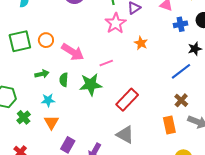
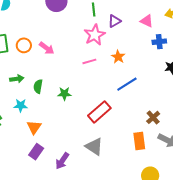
pink arrow: (73, 52) -> (47, 48), moved, size x0.7
pink line: (106, 63) -> (89, 61), moved
blue line: (181, 71) -> (127, 84), moved
green star: (91, 85) -> (64, 94), size x0.6
orange triangle: (51, 122) -> (34, 127), moved

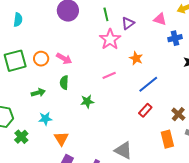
pink line: (89, 61) -> (109, 75), moved
green semicircle: (38, 86) -> (64, 83), moved
red rectangle: (99, 112) -> (145, 110), moved, size x0.6

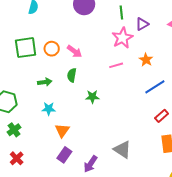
pink line: (109, 75) -> (116, 65), moved
red rectangle: (145, 110) -> (162, 116), moved
green cross: (21, 137) -> (14, 130), moved

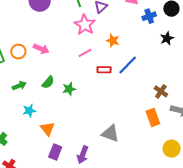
green semicircle: (72, 75) -> (48, 82), moved, turned -136
red rectangle: (162, 116) -> (104, 70), moved, turned 56

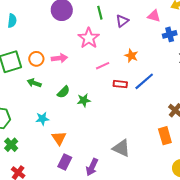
pink star: (85, 25) -> (89, 38), moved
pink arrow: (41, 49) -> (59, 58), turned -35
green arrow: (19, 86) -> (34, 83), moved, turned -144

